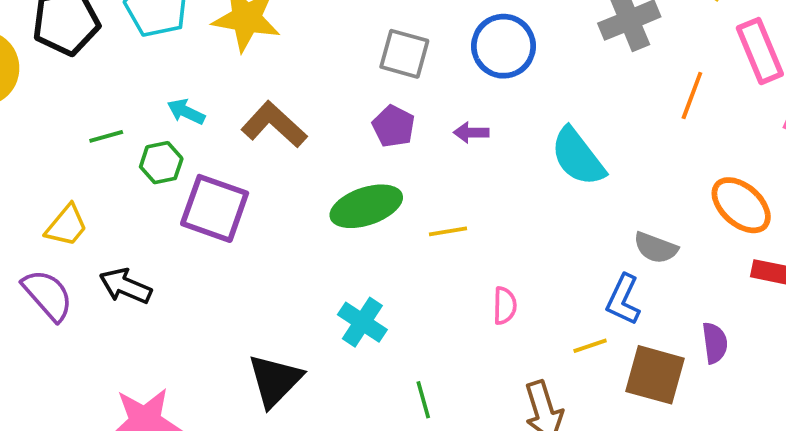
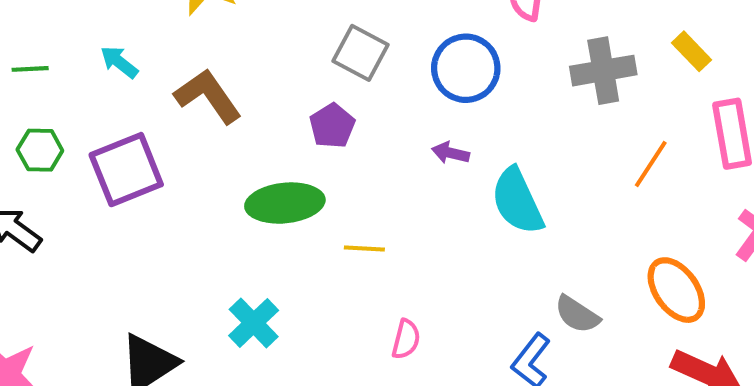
purple arrow: (471, 133) -> (451, 153), moved
green hexagon: (161, 163) -> (40, 150), moved
purple square: (215, 208) -> (126, 170), turned 36

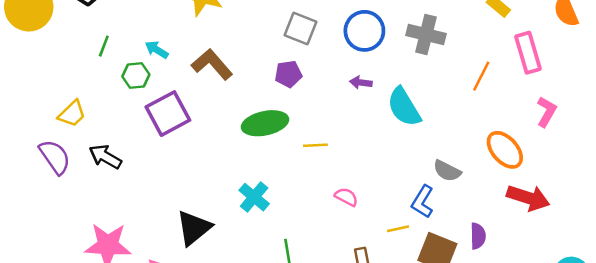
green line: (30, 69) -> (104, 46), moved, turned -60
gray cross: (603, 71) -> (426, 34), moved, turned 30
purple pentagon: (332, 126) -> (288, 74), turned 30
green hexagon: (40, 150) -> (136, 76), moved
pink semicircle: (406, 339) -> (346, 197), turned -70

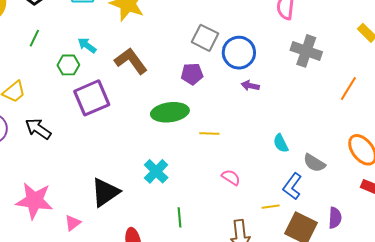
blue circle: (364, 31) -> (239, 53), moved
green line: (104, 46) -> (34, 38), moved
cyan semicircle: (404, 107) -> (281, 143), moved, size x0.6

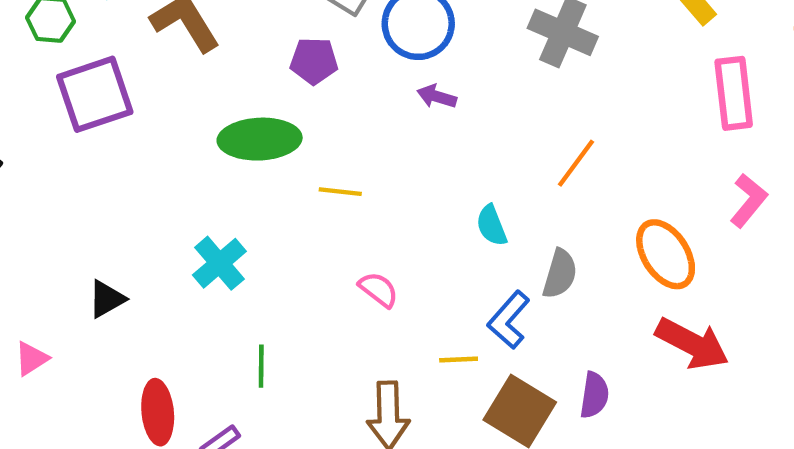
orange line: (348, 88) -> (576, 163), moved
gray semicircle: (314, 163) -> (560, 274), turned -110
black triangle: (105, 192) -> (107, 299), size x0.6

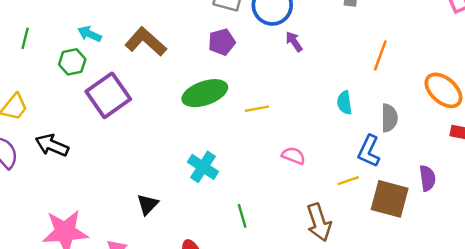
purple arrow: (437, 96) -> (294, 42), turned 55
cyan semicircle: (492, 225) -> (344, 103), turned 30

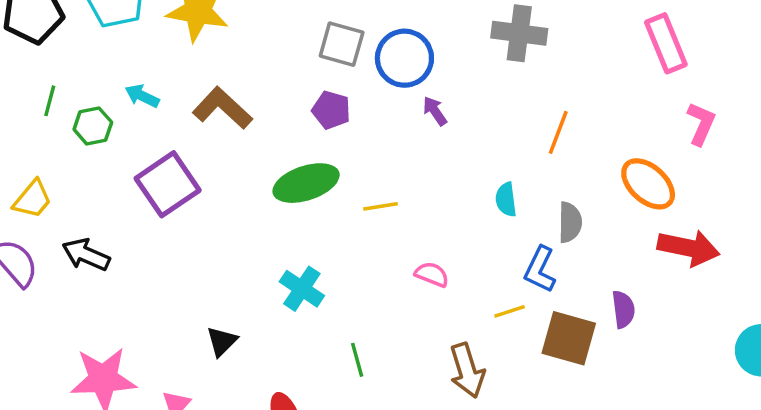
purple pentagon: (222, 42) -> (331, 110), turned 30
green hexagon: (72, 62) -> (93, 126), moved

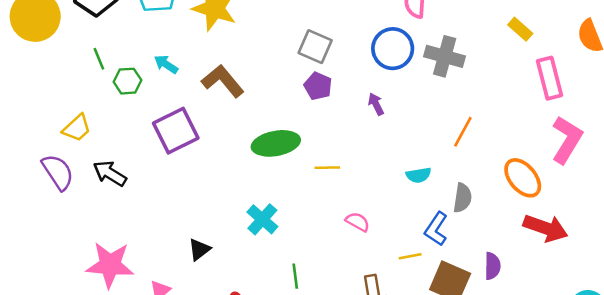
blue circle: (404, 58) -> (393, 49), moved
green line: (50, 101) -> (99, 59), turned -45
purple pentagon: (331, 110) -> (318, 86), moved
pink L-shape: (701, 124) -> (567, 140), size x1.5
cyan semicircle: (506, 200) -> (419, 175), turned -100

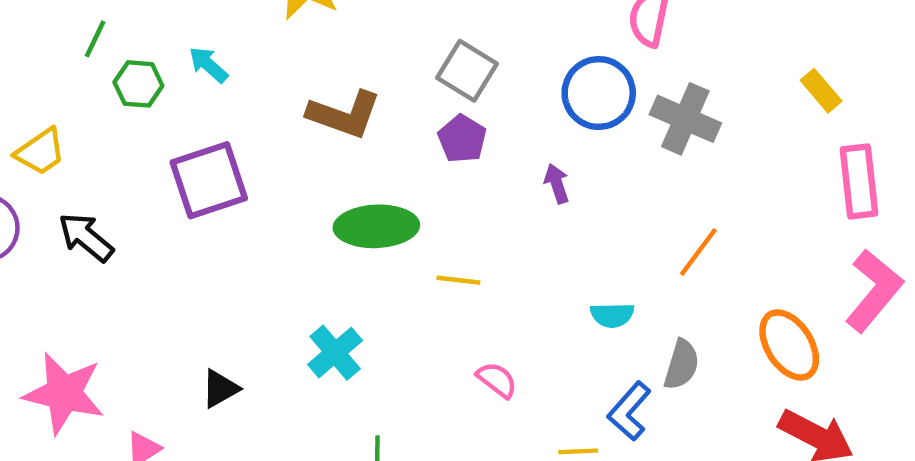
green line: (99, 59) -> (95, 39), turned 40
brown L-shape: (223, 81) -> (344, 114), moved, turned 141

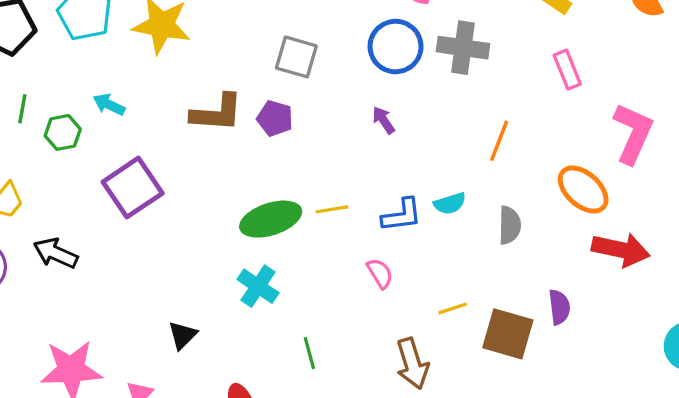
purple pentagon: (462, 139) -> (275, 118), moved
pink rectangle: (859, 181) -> (567, 70), moved, size x0.7
green ellipse: (376, 226) -> (271, 219), moved
pink semicircle: (497, 380) -> (380, 273), turned 36
blue L-shape: (629, 411) -> (402, 215), moved, turned -123

